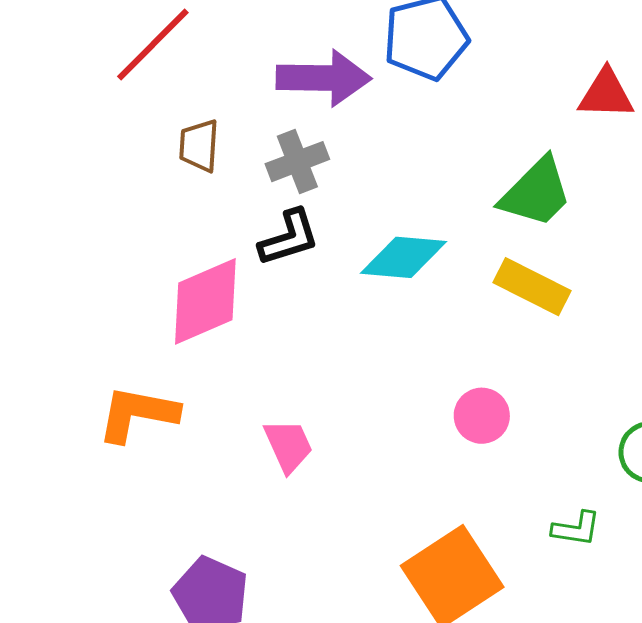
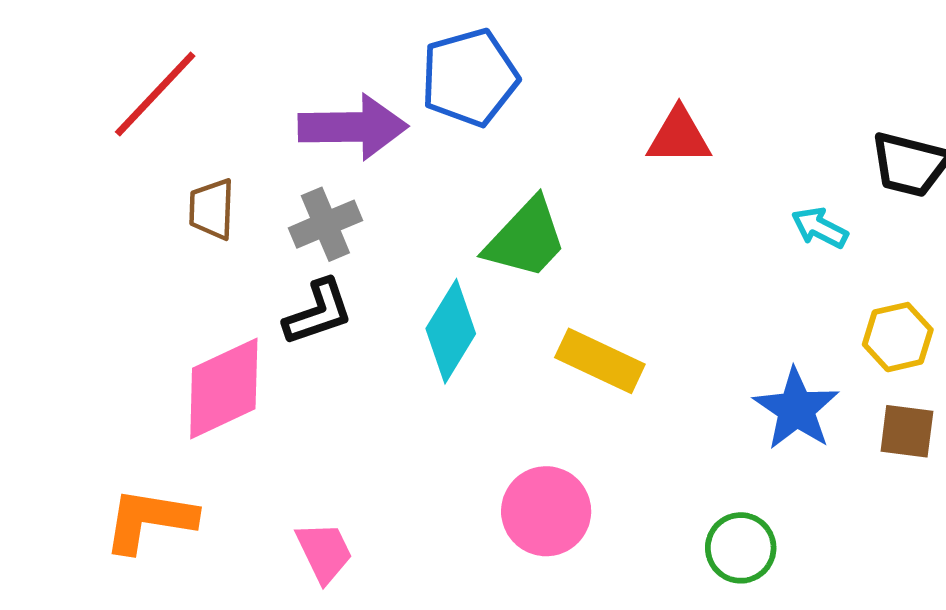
green trapezoid: (536, 193) -> (526, 239), moved
cyan diamond: (403, 257) -> (451, 331), turned -62
pink circle: (482, 416) -> (546, 511), size x1.4

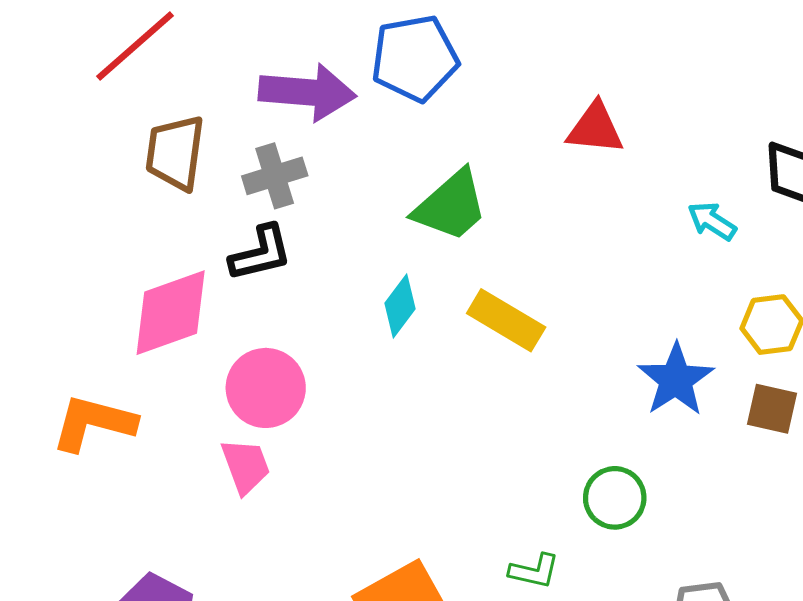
brown trapezoid: (212, 209) -> (175, 153), size x1.4
cyan diamond: (451, 331) -> (400, 306), moved, size x0.7
pink circle: (546, 511) -> (266, 388), moved

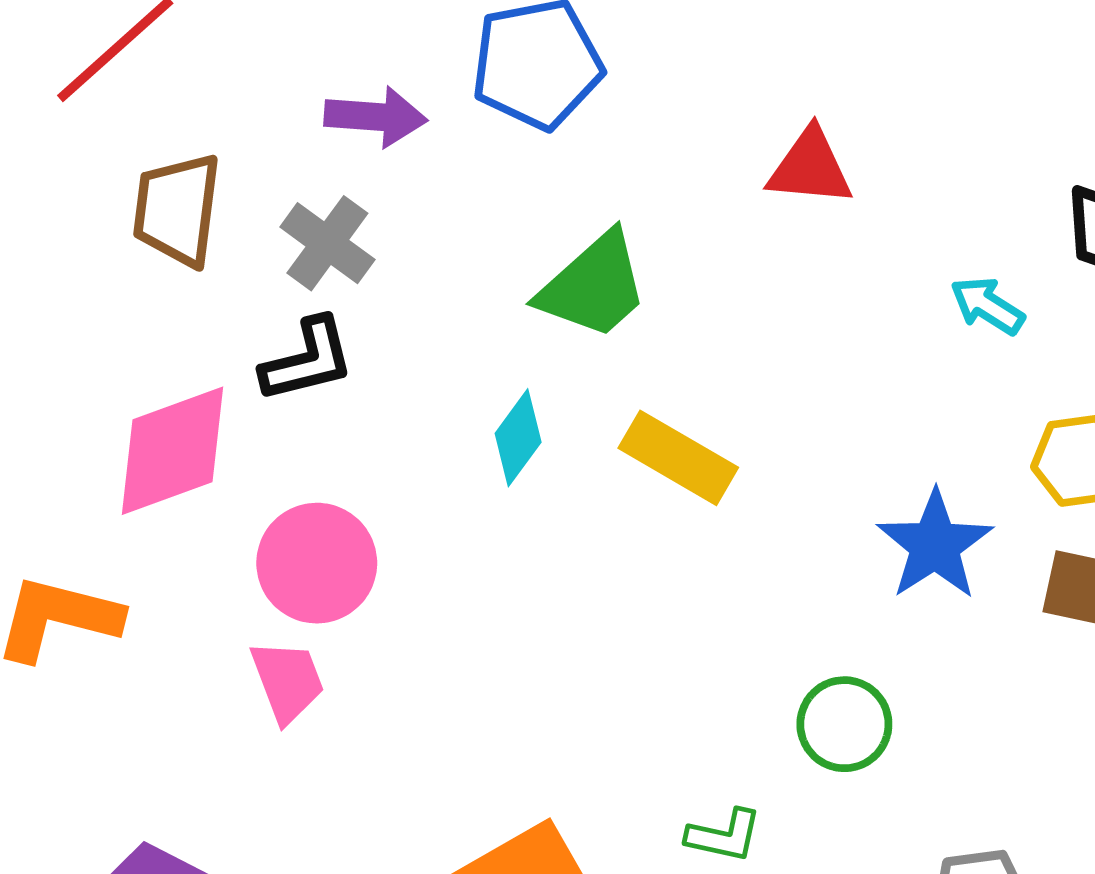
purple arrow: (307, 92) -> (376, 117), size x0.7
gray cross: (275, 176) -> (327, 243), turned -36

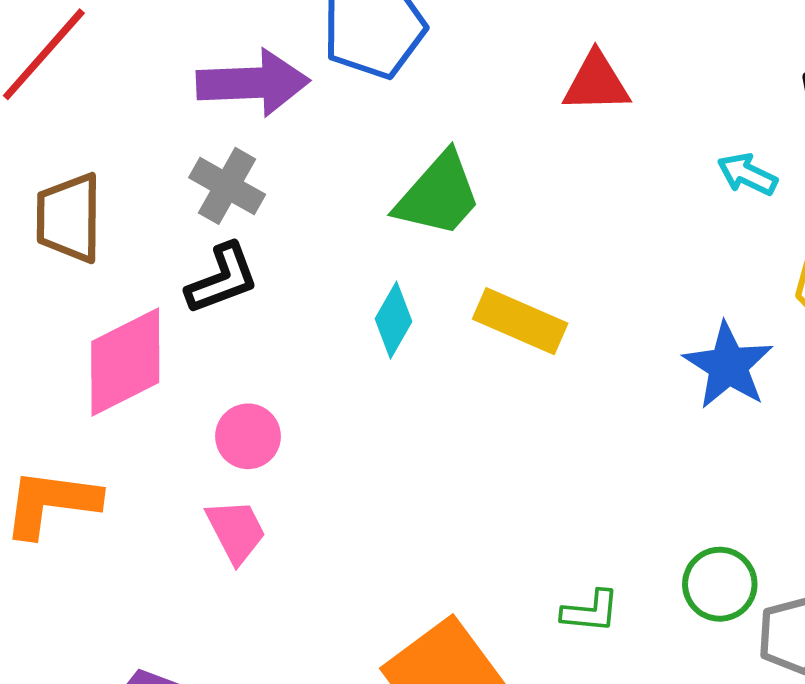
purple arrow: (376, 117) -> (253, 83), size x1.4
brown trapezoid: (177, 210) -> (69, 218), moved
pink circle: (317, 563) -> (248, 436), size x0.7
green circle: (844, 724) -> (720, 584), moved

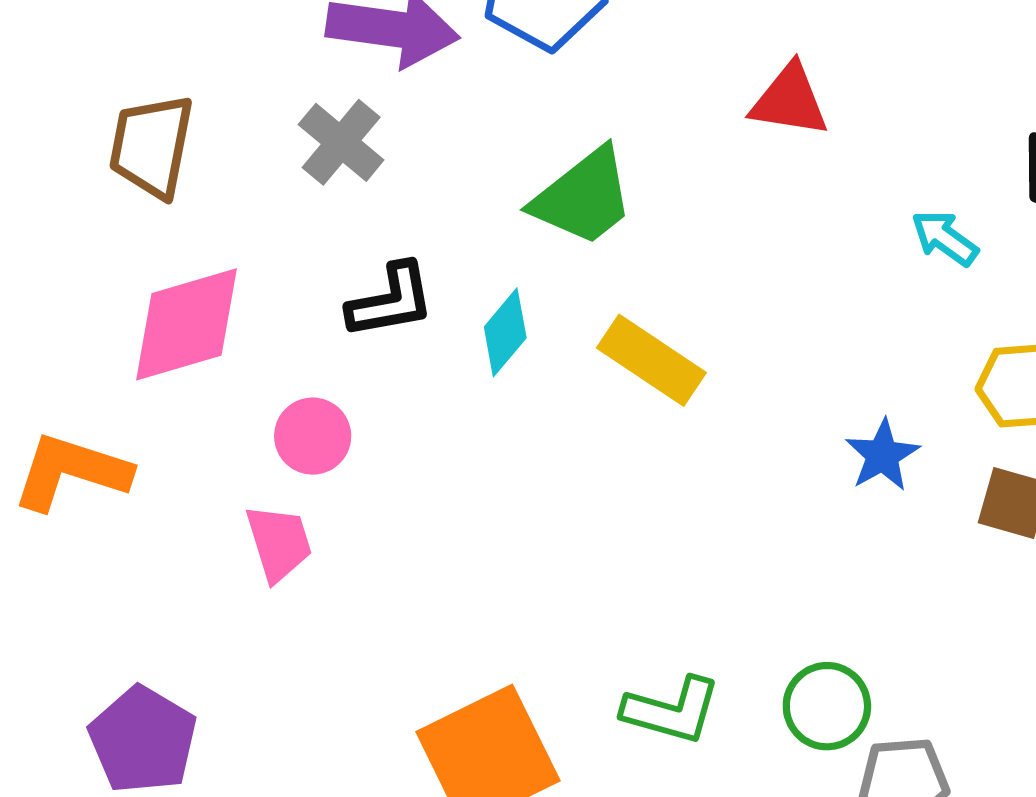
black L-shape: (222, 279) -> (391, 301), moved
blue star: (728, 366) -> (882, 455), size x0.7
green L-shape: (590, 611) -> (672, 710), size x1.4

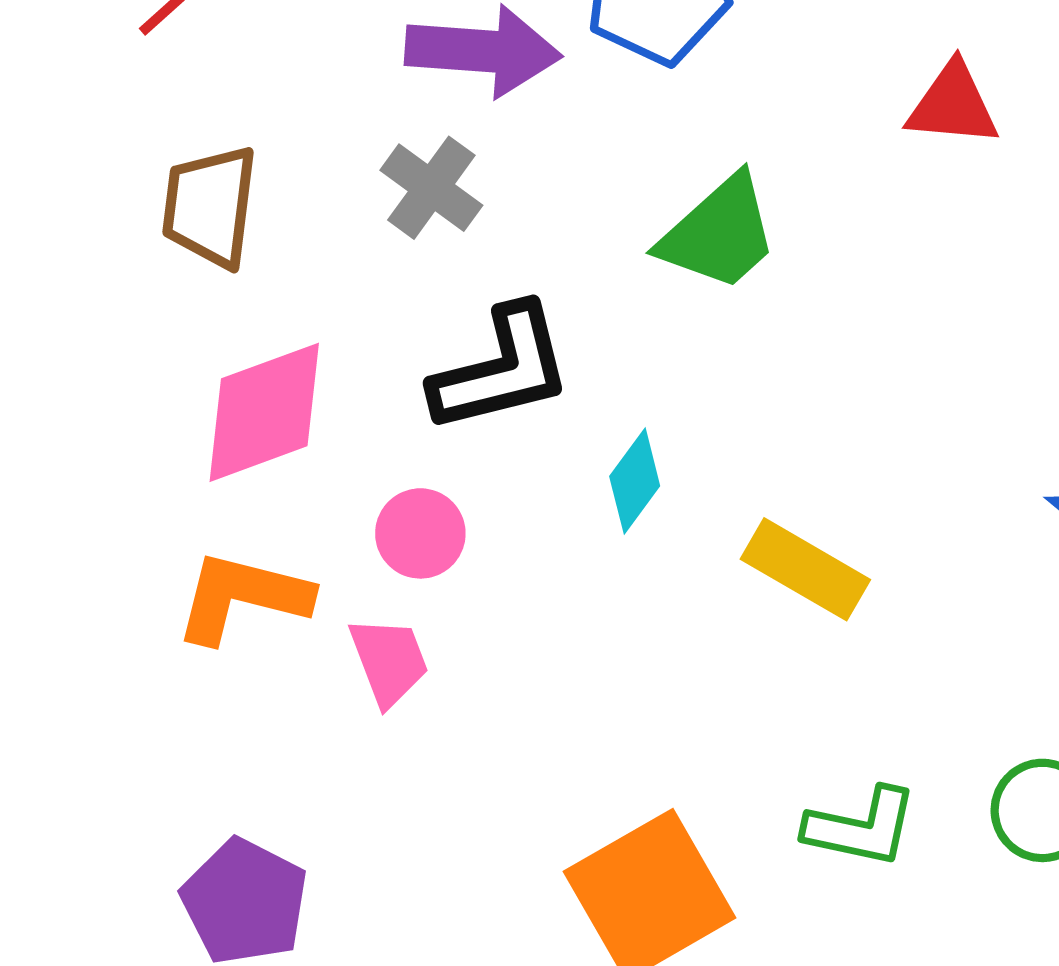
black L-shape: (391, 301) -> (502, 369), size x1.4
cyan diamond: (505, 332) -> (635, 481), moved
yellow rectangle: (651, 360) -> (805, 569), moved
orange L-shape: (71, 472) -> (242, 597), moved

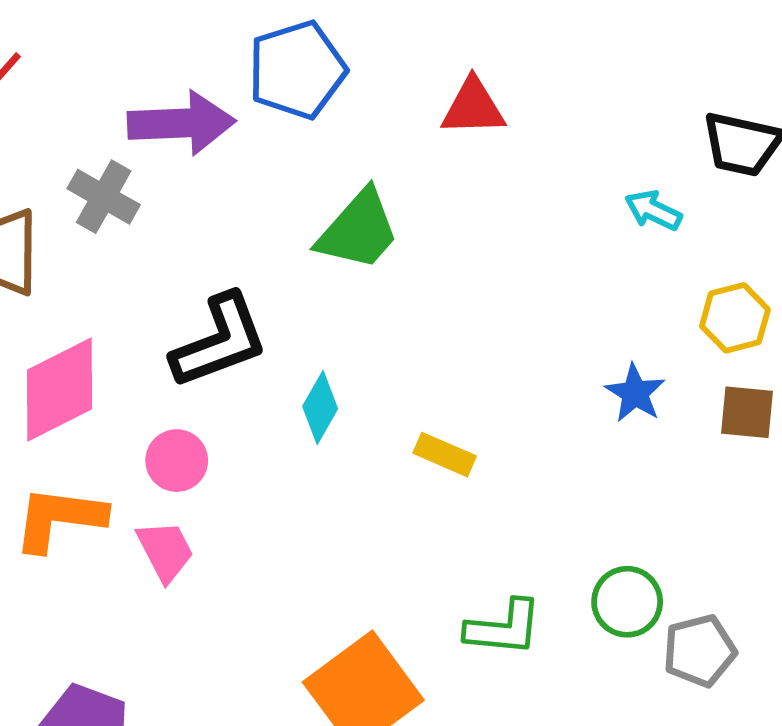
red triangle: (953, 105) -> (473, 107), moved
gray cross: (431, 188) -> (104, 197), moved
yellow rectangle: (805, 569) -> (445, 455), size x0.7

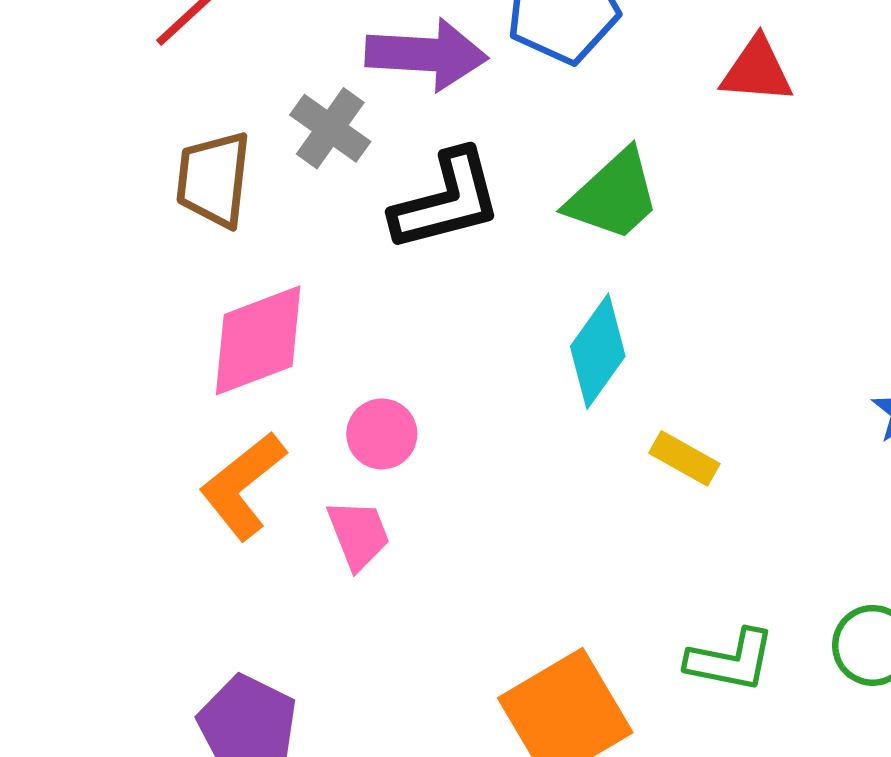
black L-shape: (220, 341) -> (447, 201), moved
cyan diamond: (320, 407) -> (598, 351), moved, size x1.4
orange L-shape: (59, 519) -> (243, 486), turned -52

